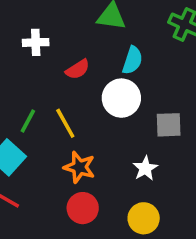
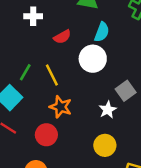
gray square: (169, 125) -> (126, 91), moved, turned -36
red circle: (83, 208) -> (46, 135), moved

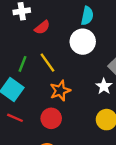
red semicircle: (62, 37) -> (42, 27), moved
orange star: (61, 107) -> (60, 91), turned -30

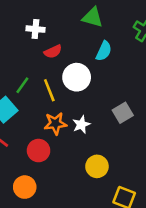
white circle: (83, 42) -> (77, 77), moved
white star: (104, 86) -> (81, 125), moved

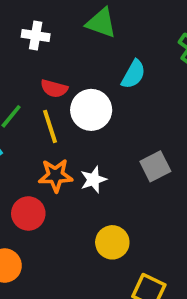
green triangle: (93, 17) -> (101, 23), moved
red semicircle: (53, 52) -> (54, 89), moved, turned 36

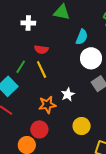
white circle: (91, 110) -> (91, 58), moved
orange star: (56, 175) -> (47, 105), moved
red circle: (28, 213) -> (39, 129), moved

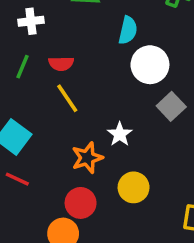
green line: (21, 67) -> (23, 67), moved
yellow circle: (82, 126) -> (134, 187), moved

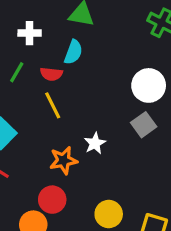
cyan semicircle: (128, 30) -> (73, 52), moved
white circle: (150, 65) -> (149, 85), moved
yellow circle: (134, 187) -> (109, 214), moved

